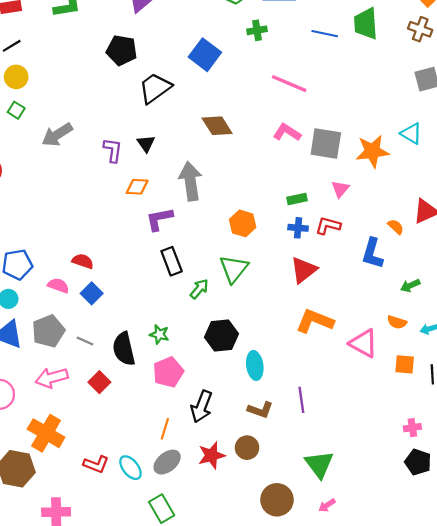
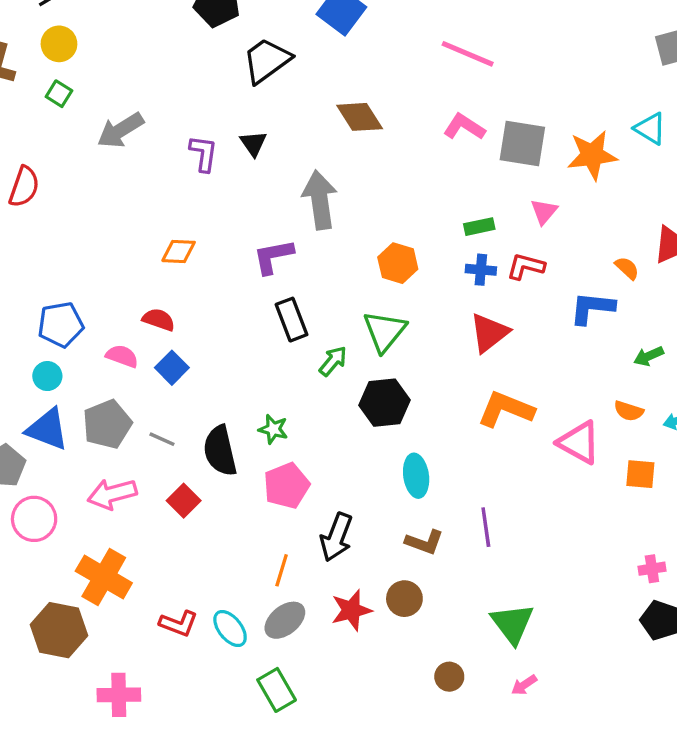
orange diamond: (137, 187) -> (179, 251), moved
blue L-shape: (372, 253) -> (592, 308), turned 80
black hexagon: (221, 336) -> (385, 403), moved
brown circle: (277, 500) -> (449, 677), size x0.6

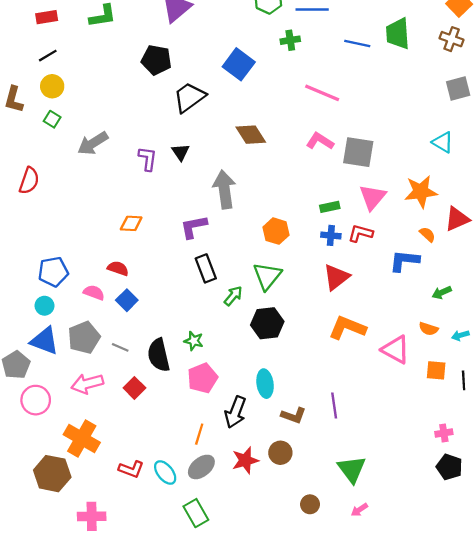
orange star: (592, 155) -> (421, 192), moved
pink triangle: (544, 212) -> (373, 197), size x1.5
cyan ellipse: (416, 476) -> (265, 384), moved

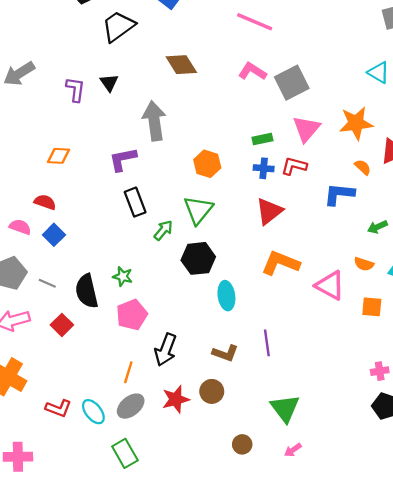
gray square: (358, 152) -> (292, 83), turned -36
cyan ellipse: (265, 384) -> (226, 296), moved

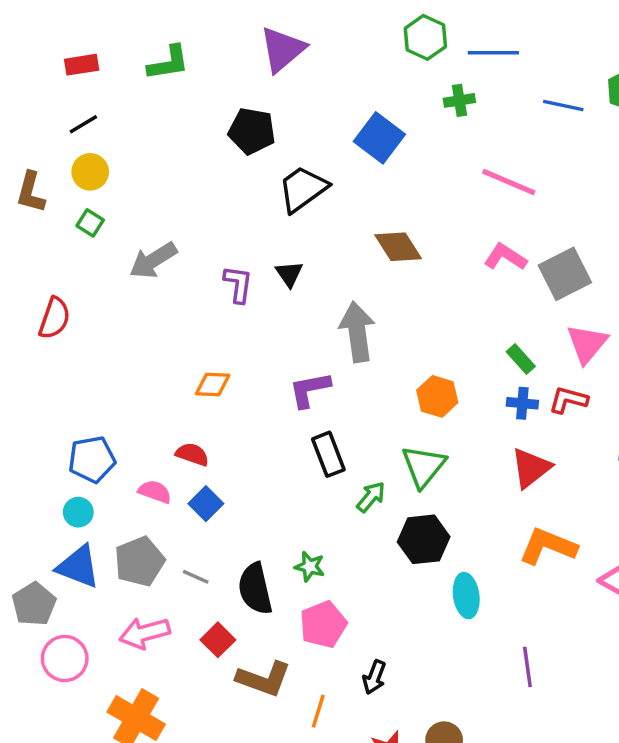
green rectangle: (262, 139) -> (521, 359), turned 60
black arrow: (166, 350) -> (374, 677), size x0.7
brown L-shape: (225, 353) -> (264, 679), moved, size x1.4

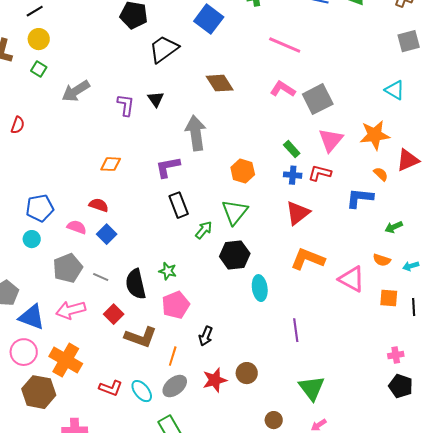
red semicircle: (54, 318) -> (18, 125), size x0.7
blue triangle: (78, 567) -> (32, 317), moved
pink circle: (65, 658) -> (24, 352), moved

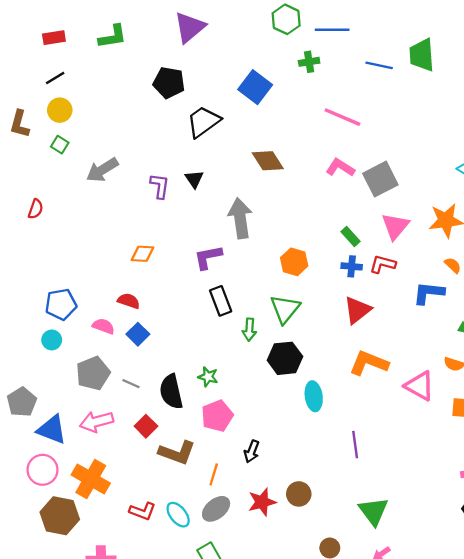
green arrow: (204, 230) -> (249, 330), turned 144

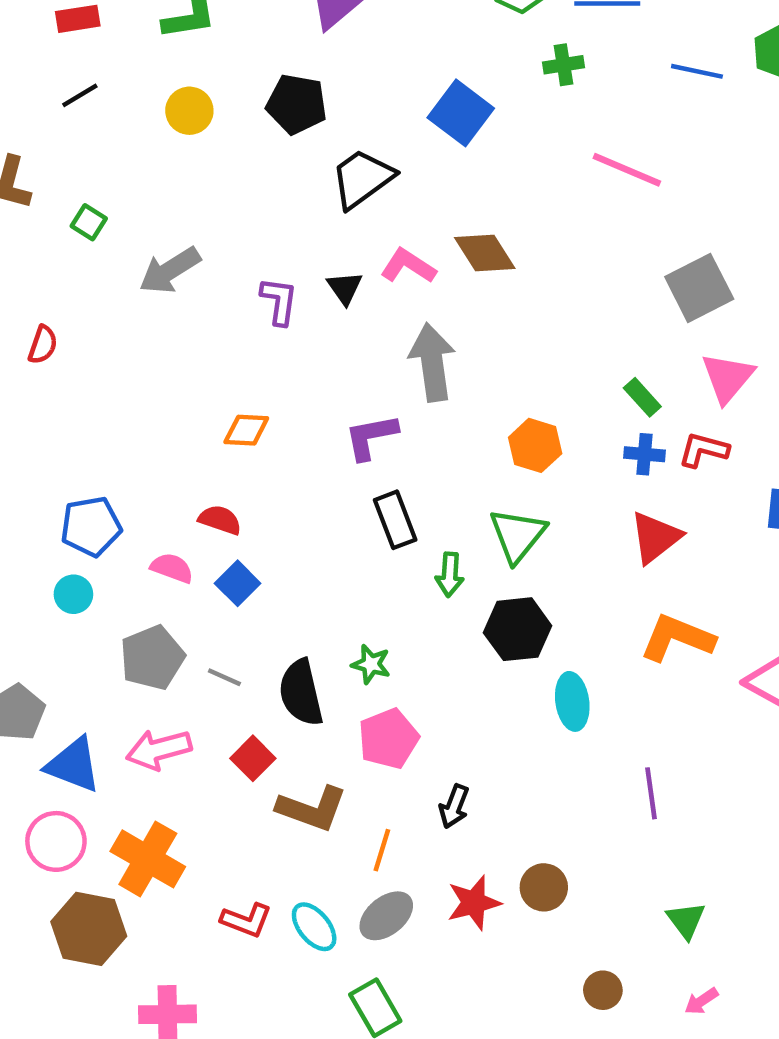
yellow circle: (60, 110) -> (189, 111), moved
pink L-shape: (340, 168) -> (408, 266), moved
green triangle: (373, 511) -> (686, 920), size x0.7

